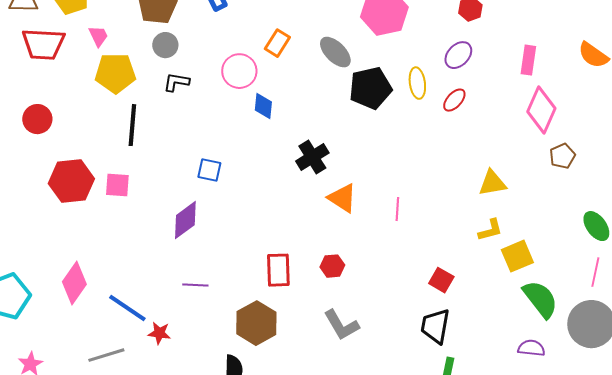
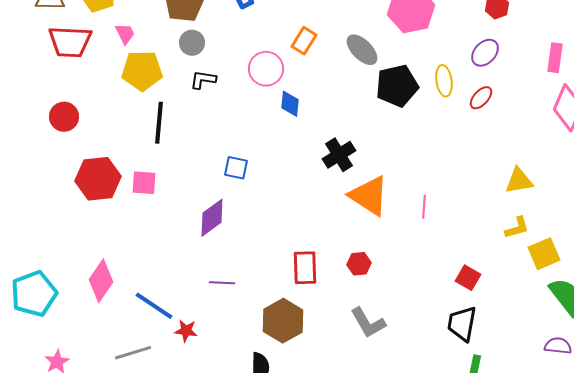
orange triangle: (342, 198) -> (369, 196), size x1.4

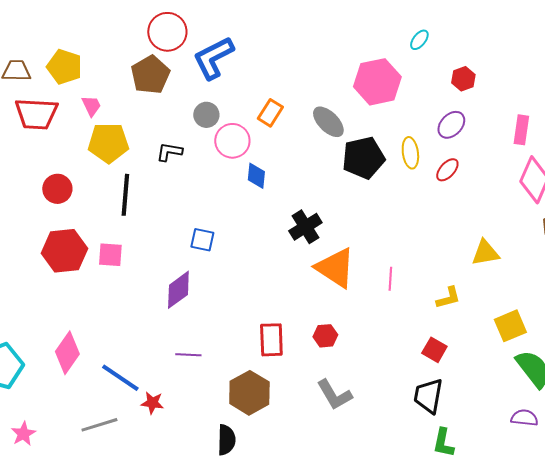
gray circle: (192, 43) -> (206, 115), moved
red circle: (64, 117) -> (57, 189), moved
yellow L-shape: (517, 228) -> (448, 298), moved

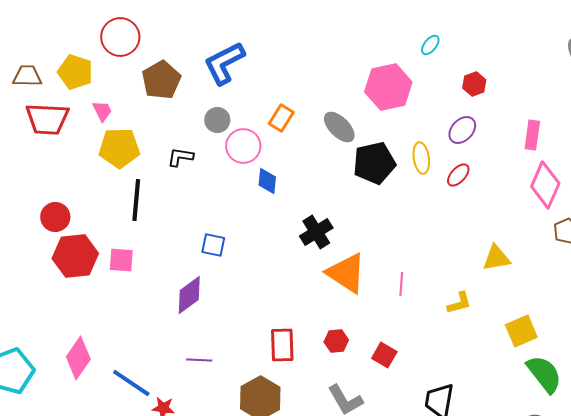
red circle: (167, 32) -> (120, 37), moved
red circle: (57, 189) -> (55, 217), moved
red square: (434, 350) -> (384, 355), moved

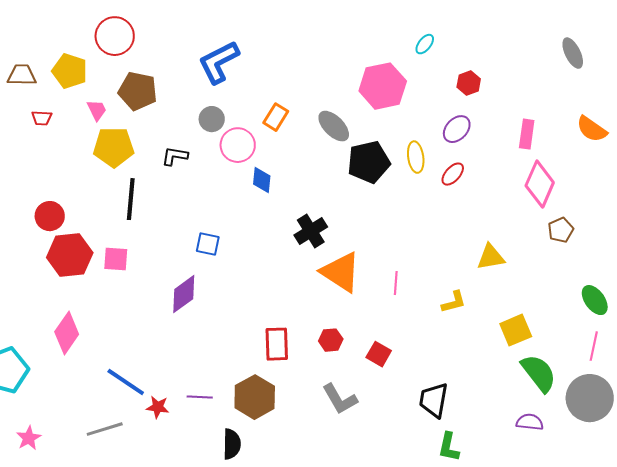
brown pentagon: (161, 80) -> (138, 91), moved, turned -30
red trapezoid: (47, 119) -> (42, 118), size x0.5
pink diamond: (78, 358) -> (67, 333), moved
purple line: (199, 360) -> (200, 397), moved

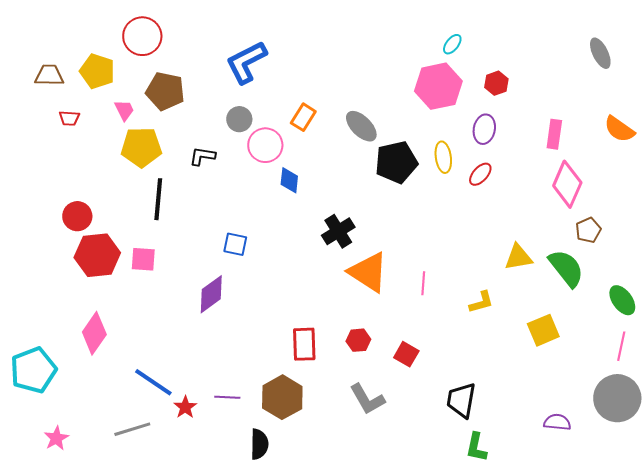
pink hexagon: (383, 86) -> (438, 86), moved
purple ellipse: (457, 129) -> (484, 129), turned -32
green semicircle: (539, 373) -> (566, 268), moved
red star: (158, 407) -> (185, 407), turned 30

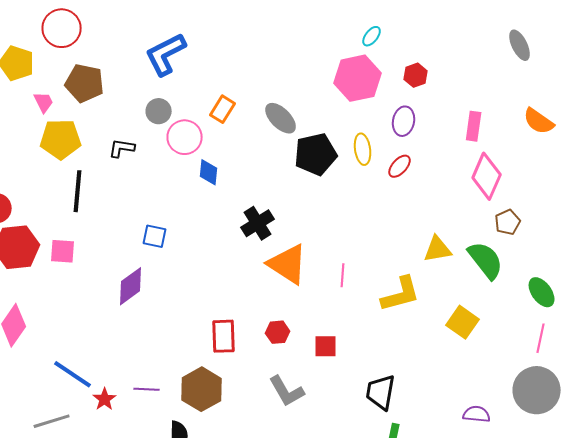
yellow L-shape: (481, 302) -> (401, 294), size x1.6
yellow square: (543, 330) -> (463, 322), turned -32
red square: (406, 354) -> (326, 346), turned -30

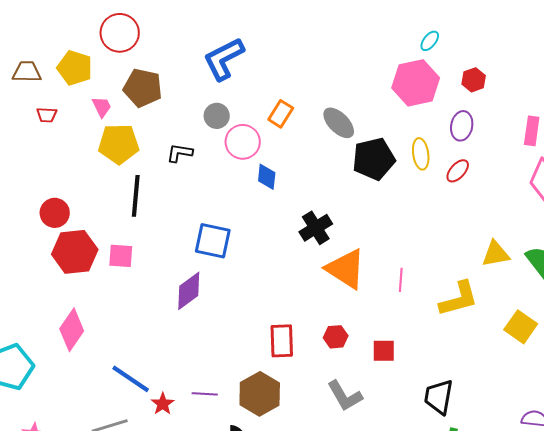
blue square: (155, 236) -> (213, 241), size x1.5

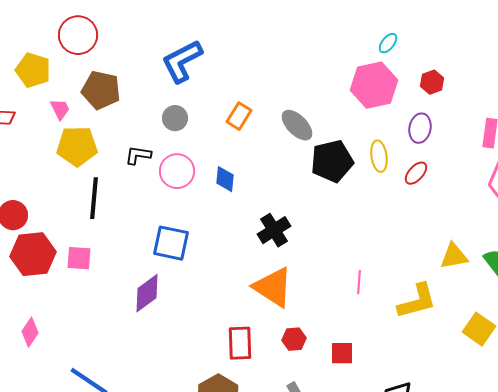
pink circle: (243, 142) -> (177, 171), moved
orange triangle: (346, 269) -> (273, 287), moved
pink diamond: (72, 330) -> (30, 332), size x0.7

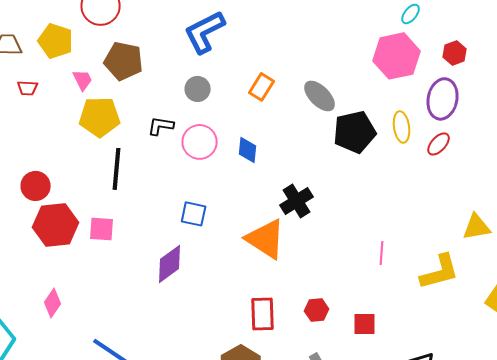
purple ellipse: (420, 128) -> (443, 99), size x1.4
blue square: (171, 243) -> (194, 214), size x0.7
orange triangle: (273, 287) -> (266, 239), moved

